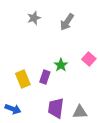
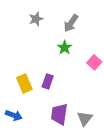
green star: (61, 65) -> (65, 48), moved
gray triangle: (80, 112) -> (85, 118), turned -49

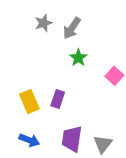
gray arrow: (71, 23) -> (72, 28), moved
blue arrow: (14, 115) -> (29, 140), moved

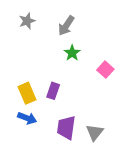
gray star: (44, 23) -> (27, 21), moved
blue arrow: (29, 140) -> (27, 118), moved

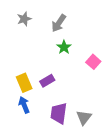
purple rectangle: (53, 91) -> (47, 81), turned 40
blue arrow: (27, 118) -> (24, 105), turned -133

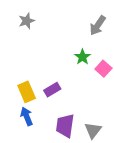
gray arrow: (59, 23) -> (98, 25), moved
green star: (64, 47) -> (82, 57), moved

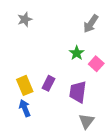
purple rectangle: (52, 90) -> (49, 83), turned -32
purple trapezoid: (65, 126) -> (78, 92), moved

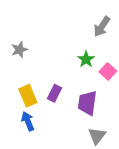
gray star: (25, 19) -> (19, 50), moved

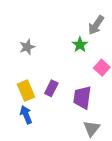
gray star: (19, 50) -> (27, 47), moved
green star: (86, 59) -> (80, 45), moved

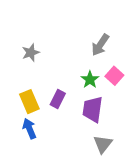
gray arrow: (96, 25) -> (100, 45), moved
green star: (80, 45) -> (90, 80), moved

